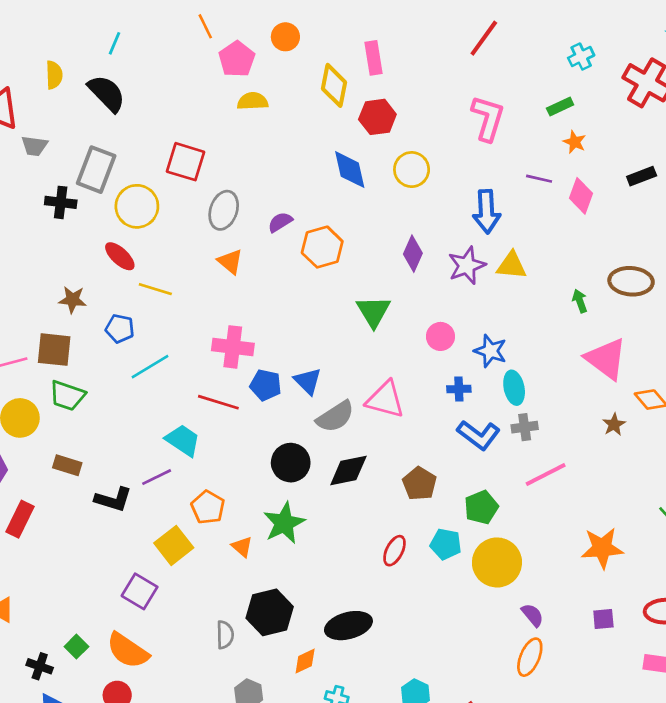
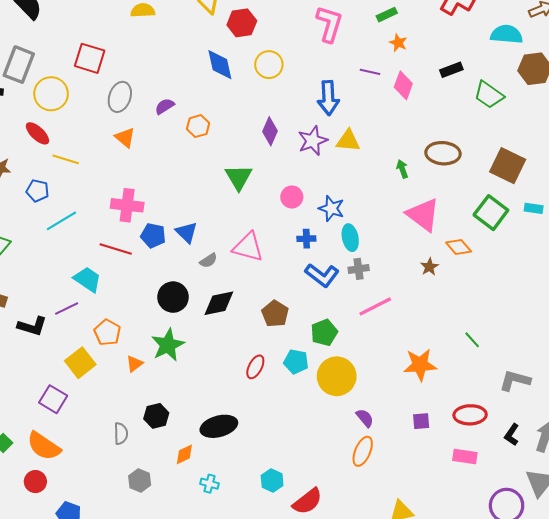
orange hexagon: (322, 247) -> (198, 126), size x0.7
gray semicircle: (335, 417) -> (208, 261), size x0.6
orange triangle: (242, 547) -> (134, 364), turned 42
black hexagon: (270, 612) -> (156, 416), size x0.7

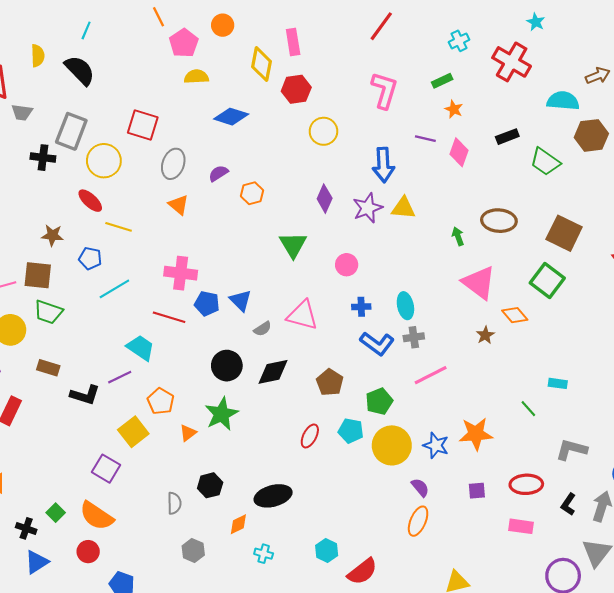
blue diamond: (220, 65) -> (231, 117), moved, turned -60
blue star: (331, 208) -> (436, 445), moved
cyan rectangle: (534, 208) -> (558, 383), moved

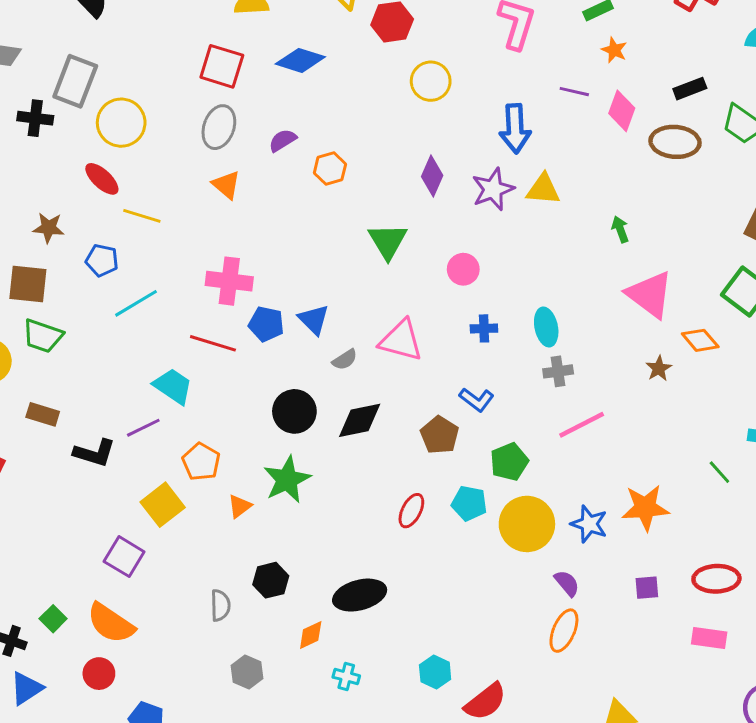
red square: (143, 125) -> (222, 66), moved
brown ellipse: (499, 221) -> (675, 142), moved
blue L-shape: (377, 344) -> (477, 400), moved, size x0.7

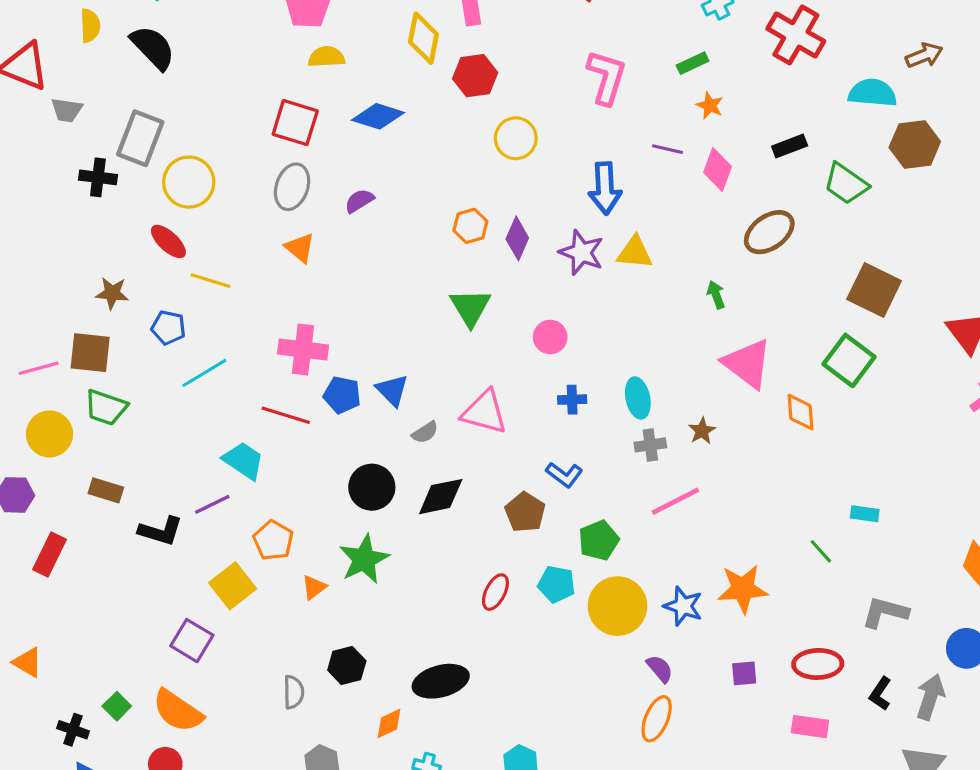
brown ellipse: (675, 142) -> (769, 232), moved, turned -39
orange hexagon: (330, 169) -> (470, 226), moved
purple star: (493, 189) -> (581, 252), turned -30
orange diamond: (700, 340) -> (801, 412), turned 36
brown star: (659, 368) -> (702, 431), moved

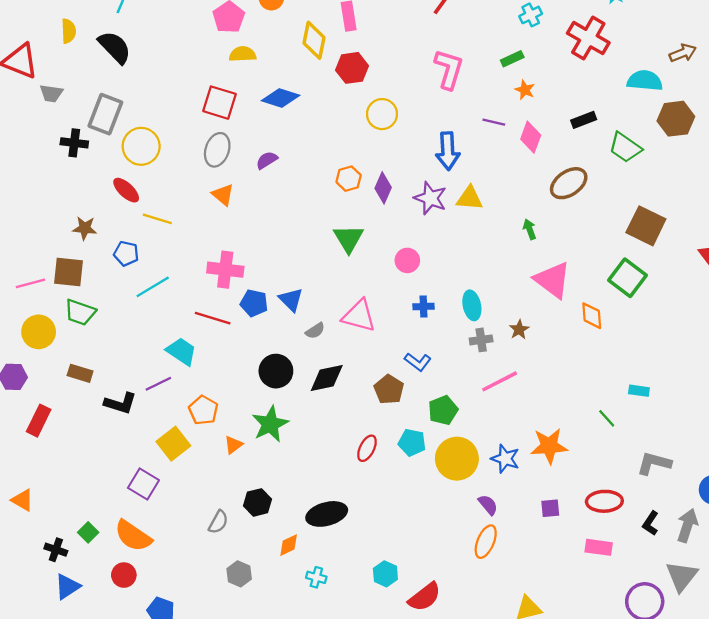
gray semicircle: (294, 692) -> (218, 522), turned 30

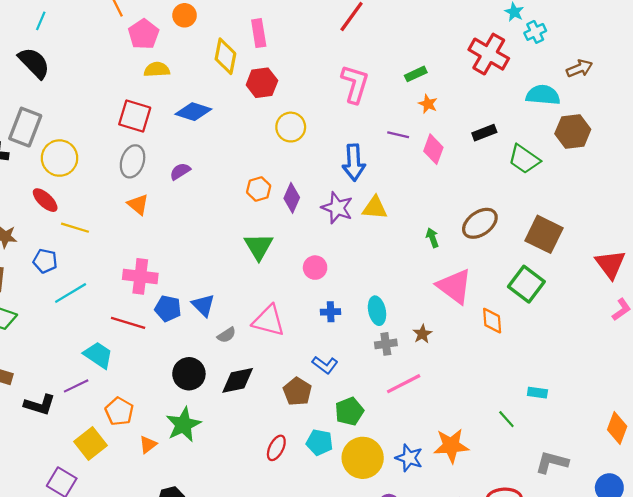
cyan cross: (531, 15) -> (535, 32), moved
brown ellipse: (569, 183) -> (480, 223), moved

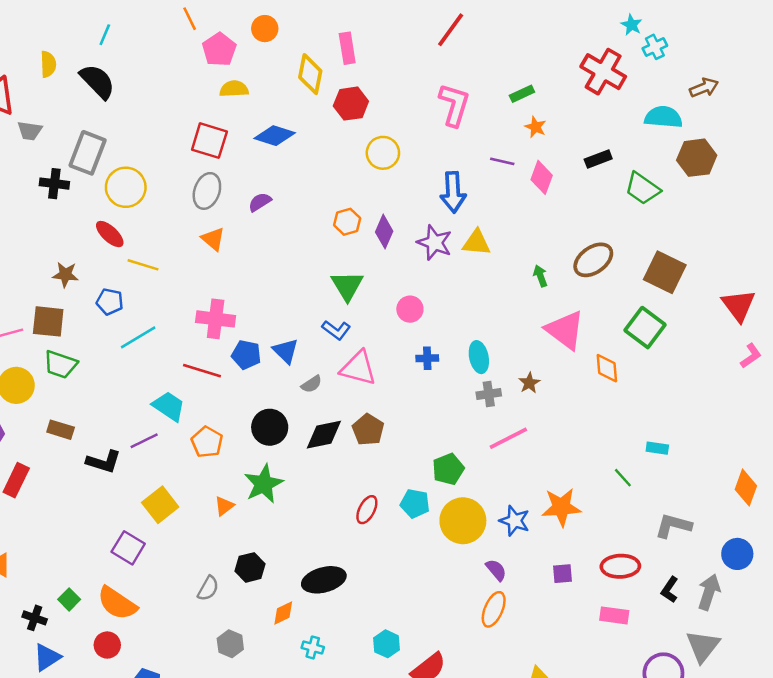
blue L-shape: (325, 365) -> (336, 330), moved
brown pentagon: (297, 391) -> (368, 430), moved
orange pentagon: (119, 411) -> (207, 442), moved

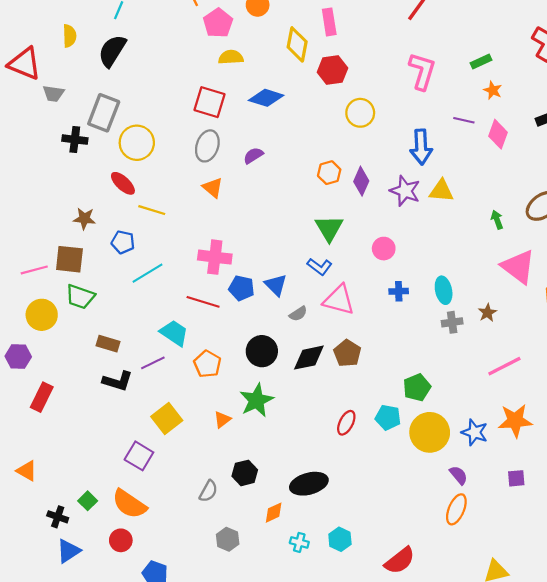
black semicircle: (97, 81) -> (112, 51), turned -104
brown rectangle: (61, 430) -> (108, 344), moved
pink line: (508, 438) -> (504, 366), moved
cyan hexagon: (387, 644) -> (340, 539), moved

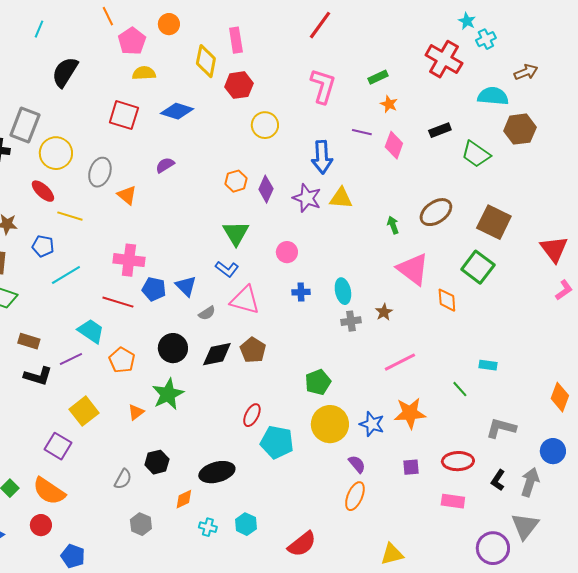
black semicircle: (112, 51) -> (65, 72), moved
gray ellipse: (207, 146) -> (100, 172), moved
cyan pentagon: (388, 417) -> (277, 442), moved, size x1.4

